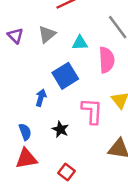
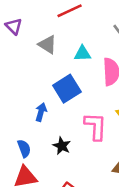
gray triangle: (47, 34) -> (47, 44), turned -48
purple triangle: (15, 36) -> (14, 26), moved

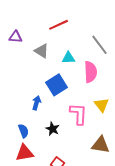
purple triangle: (14, 26) -> (16, 37), turned -40

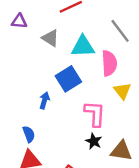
cyan triangle: (69, 58) -> (83, 46), size x1.5
yellow triangle: (102, 105) -> (122, 91), moved
black star: (53, 129) -> (94, 141), moved

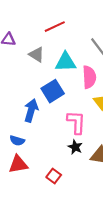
blue arrow: (44, 100) -> (31, 110), size x1.5
blue semicircle: (29, 134) -> (17, 141), turned 128

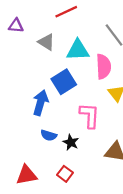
blue semicircle: (17, 141) -> (49, 135), moved
black star: (75, 147) -> (71, 142), moved
red triangle: (18, 164) -> (26, 175), moved

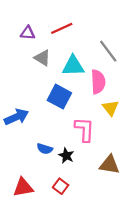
purple triangle: (16, 26) -> (28, 33), moved
blue square: (64, 82) -> (59, 97), turned -30
blue arrow: (40, 103) -> (16, 117), moved, turned 50

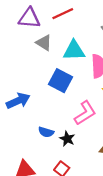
purple triangle: (28, 33) -> (29, 18), size x1.5
pink L-shape: (84, 129) -> (85, 113), turned 55

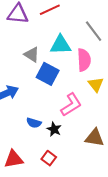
gray triangle: (44, 43) -> (32, 55), moved

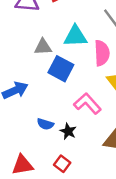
gray triangle: (32, 55) -> (43, 47), turned -35
pink L-shape: (71, 105) -> (87, 104), turned -100

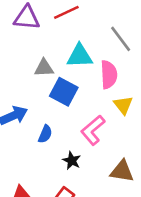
pink L-shape: (87, 104) -> (93, 130), turned -88
blue semicircle: (45, 124) -> (45, 134), moved, turned -84

